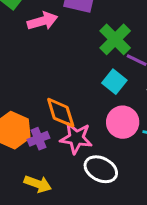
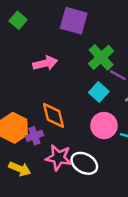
pink arrow: (42, 21) -> (45, 63), moved
pink star: (76, 138) -> (58, 158), moved
yellow arrow: (38, 184) -> (20, 169), moved

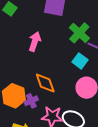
pink arrow: (45, 63) -> (35, 41), turned -54

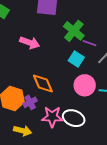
pink arrow: (35, 41) -> (30, 43), turned 96

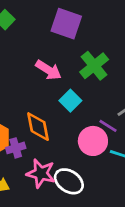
pink arrow: (30, 43) -> (49, 70), moved
purple line: (90, 43) -> (108, 126), moved
cyan square: (76, 59) -> (70, 101), moved

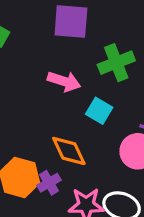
green cross: (94, 66) -> (116, 63), turned 32

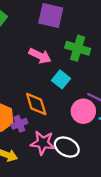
green cross: (116, 63) -> (78, 48), turned 30

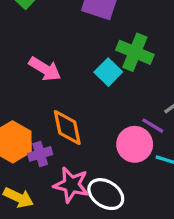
pink arrow: (40, 56) -> (45, 69), moved
cyan square: (61, 79) -> (108, 72), moved

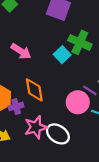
pink star: (71, 185) -> (36, 127), turned -30

